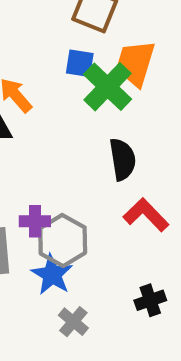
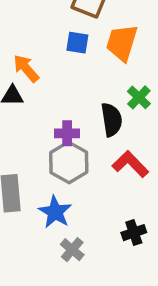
green cross: (108, 87) -> (139, 97), moved, size x0.6
purple cross: (35, 221) -> (67, 133), moved
gray hexagon: (63, 240) -> (69, 162), moved

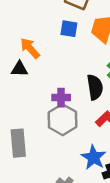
blue star: (55, 212) -> (94, 157), moved

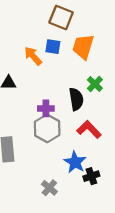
orange arrow: (30, 48) -> (33, 56), moved

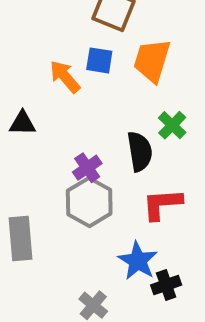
purple cross: (46, 108) -> (87, 168), turned -35
red L-shape: (89, 129) -> (162, 204), turned -50

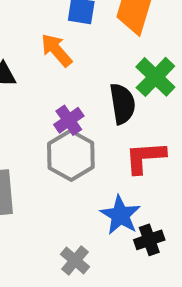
orange arrow: (65, 77) -> (56, 50), moved
green cross: (172, 125) -> (155, 77), size x1.4

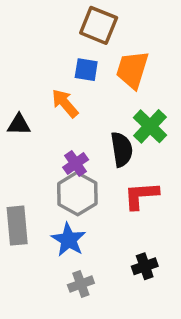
blue star: (120, 215) -> (68, 240), moved
gray cross: (75, 260) -> (81, 284), turned 30

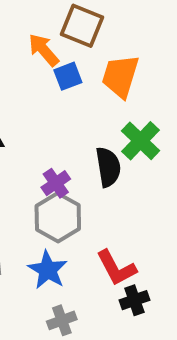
blue square: (86, 70) -> (68, 76), turned -30
orange arrow: (65, 103) -> (44, 50), moved
red L-shape: (141, 195) -> (116, 268), moved, turned -114

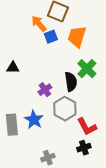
gray hexagon: (58, 217) -> (65, 109), moved
red L-shape: (116, 268) -> (87, 127), moved
blue star: (48, 270) -> (34, 120), moved

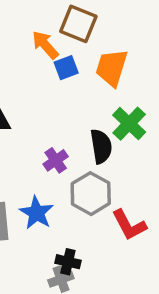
black cross: (84, 148) -> (68, 262), moved, turned 32

